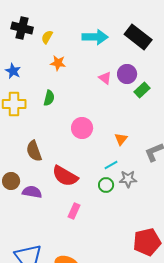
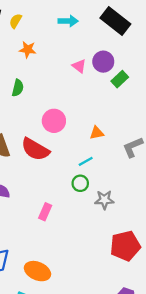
cyan arrow: (95, 37) -> (68, 21), size x0.7
orange triangle: (121, 139) -> (97, 133), turned 40
red semicircle: (65, 176) -> (35, 149), moved
gray star: (128, 179) -> (104, 200), moved

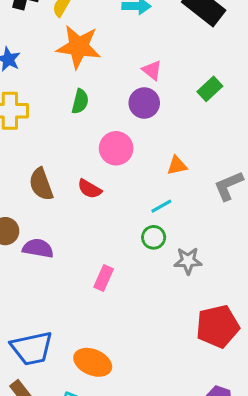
orange star: (28, 50) -> (79, 47), size x1.8
purple circle: (103, 62) -> (144, 103), moved
green semicircle: (18, 88) -> (80, 101), moved
red semicircle: (35, 149) -> (90, 189), size x0.6

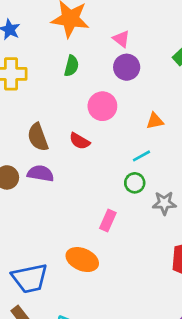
pink triangle: (152, 70) -> (121, 39), moved
purple semicircle: (38, 248) -> (41, 173), moved
pink rectangle: (104, 278) -> (108, 221), moved
orange ellipse: (93, 362) -> (82, 260), moved

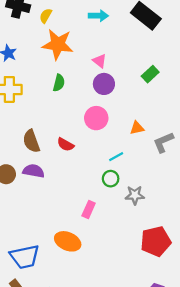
pink circle: (102, 106) -> (96, 118), moved
orange triangle: (155, 121) -> (137, 128), moved

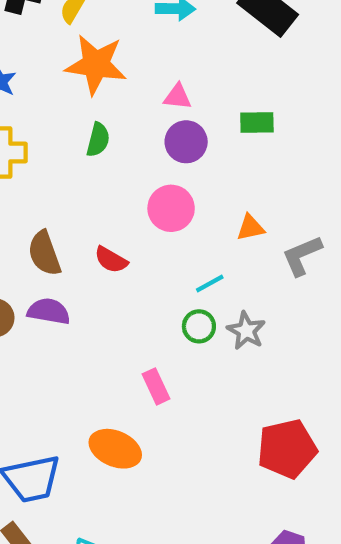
pink triangle: (100, 61) -> (177, 97), turned -32
green rectangle: (150, 74) -> (257, 122), moved, turned 42
gray star: (135, 195) -> (246, 331), moved, turned 30
pink rectangle: (89, 209) -> (156, 386), turned -49

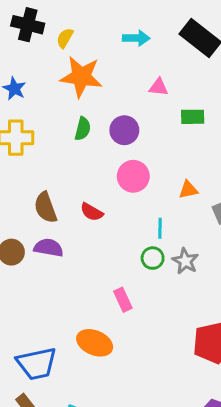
pink triangle: (177, 97) -> (159, 87), moved
purple circle: (186, 142) -> (124, 130), moved
cyan line: (210, 283) -> (160, 228), turned -60

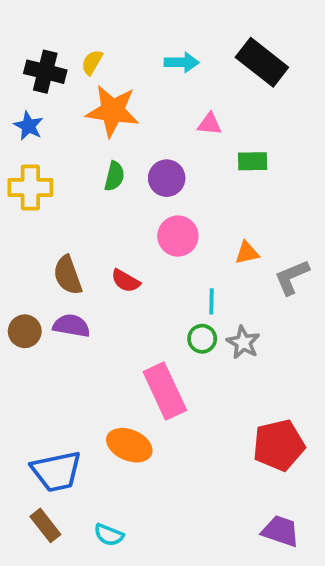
black cross: (28, 25) -> (45, 72), moved
pink rectangle: (123, 300) -> (165, 391), size x1.8

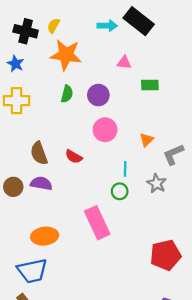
black rectangle: (262, 62) -> (139, 21), moved
orange triangle: (247, 253) -> (146, 140), turned -32
gray star: (243, 342) -> (157, 183), moved
orange ellipse: (129, 445) -> (45, 236), moved, turned -30

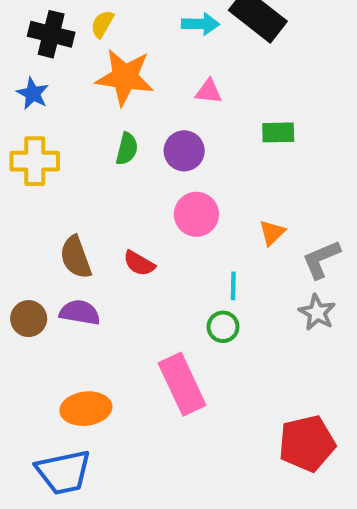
pink triangle: (124, 63) -> (209, 92), moved
gray star: (157, 183) -> (317, 312), moved

